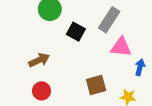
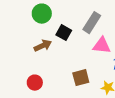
brown arrow: (39, 60) -> (43, 46), moved

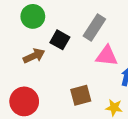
red circle: (35, 83) -> (24, 101), size x1.5

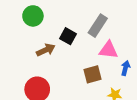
green circle: (33, 16) -> (33, 16), moved
brown square: (81, 95) -> (92, 74), moved

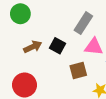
black square: (68, 36) -> (58, 46), moved

